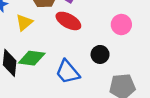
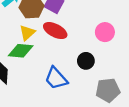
yellow triangle: (24, 22) -> (27, 33), moved
green diamond: (32, 58) -> (21, 51), moved

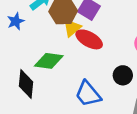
yellow triangle: (27, 33) -> (72, 28), moved

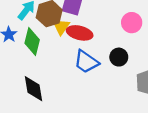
green diamond: (49, 61) -> (32, 42), moved, turned -68
blue trapezoid: (88, 94) -> (86, 62), moved

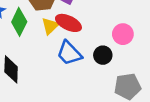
pink circle: (132, 23) -> (123, 34), moved
yellow triangle: (61, 27) -> (50, 26), moved

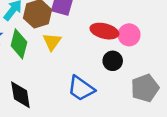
red ellipse: (68, 23) -> (104, 31), moved
blue trapezoid: (69, 53) -> (81, 88), moved

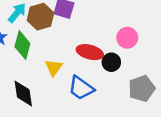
red ellipse: (104, 31) -> (90, 52), moved
yellow triangle: (52, 42) -> (54, 68), moved

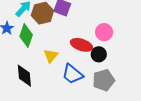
pink circle: (127, 38) -> (104, 32), moved
gray pentagon: (142, 89) -> (104, 80), moved

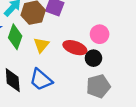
yellow triangle: (51, 56) -> (41, 45), moved
blue trapezoid: (72, 74) -> (41, 80), moved

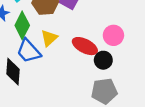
blue trapezoid: (41, 80) -> (29, 51), moved

